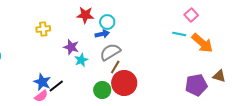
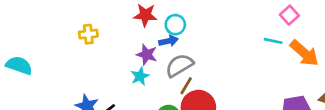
purple star: (71, 47) -> (147, 55), moved

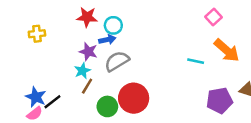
cyan line: (273, 41) -> (196, 61), moved
brown line: (186, 86) -> (87, 86), moved

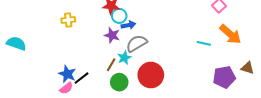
cyan circle: (113, 25) -> (119, 16), moved
cyan star: (82, 71) -> (124, 58), moved
green circle: (107, 106) -> (119, 82), moved

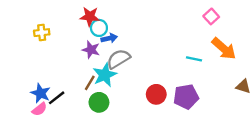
cyan star: (124, 58) -> (105, 75), size x1.5
red circle: (151, 75) -> (156, 94), moved, size x0.7
purple pentagon: (224, 77) -> (186, 97), moved

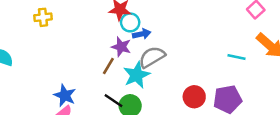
yellow cross: (42, 33) -> (43, 17), moved
brown line: (90, 83) -> (108, 66), moved
black line: (57, 98) -> (113, 101), moved, turned 72

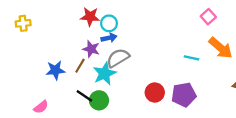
cyan circle: (130, 22) -> (109, 23), moved
blue star: (65, 95) -> (55, 70), moved, turned -30

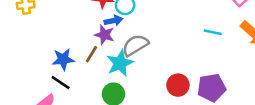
blue arrow: (109, 38) -> (113, 21), moved
cyan line: (192, 58) -> (213, 32), moved
black line: (84, 96) -> (61, 83), moved

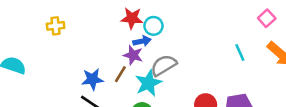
cyan line: (213, 32) -> (240, 53), turned 54

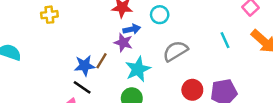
cyan circle: (153, 26) -> (160, 15), moved
gray semicircle: (164, 65) -> (175, 51), moved
brown line: (120, 74) -> (101, 61), moved

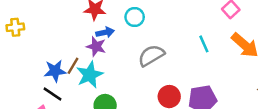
yellow cross: (49, 15) -> (15, 27), moved
cyan star: (138, 69) -> (90, 75), moved

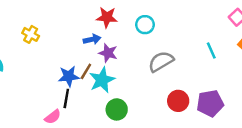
yellow cross: (15, 27) -> (31, 34), turned 35
blue arrow: (105, 32) -> (92, 39), moved
black line: (52, 94) -> (66, 98), turned 66

